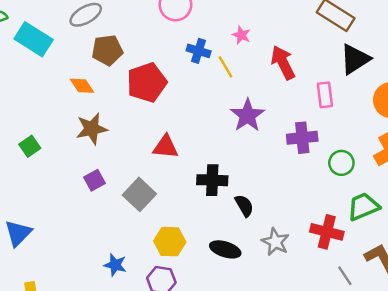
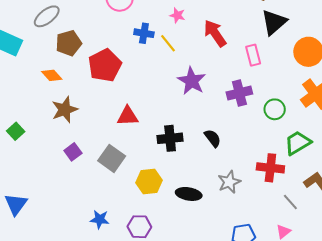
black semicircle: (244, 206) -> (213, 138), moved
yellow hexagon: (170, 242) -> (149, 181), moved
gray star: (275, 242) -> (229, 182), turned 30

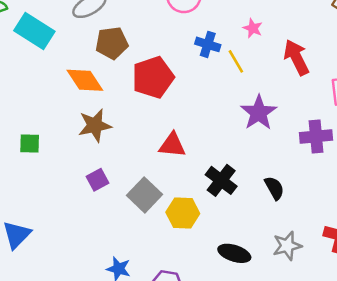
orange diamond: (52, 75) -> (85, 80), size x1.4
green square: (16, 131) -> (30, 143), turned 36
black cross: (170, 138) -> (221, 180), turned 35
yellow hexagon: (149, 181) -> (183, 213), moved

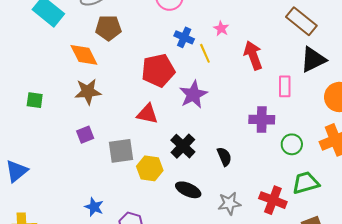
red pentagon: (153, 77) -> (158, 70), moved
purple star: (259, 113) -> (193, 95), moved
gray square: (144, 195) -> (121, 151), turned 32
black ellipse: (234, 253) -> (188, 190), moved

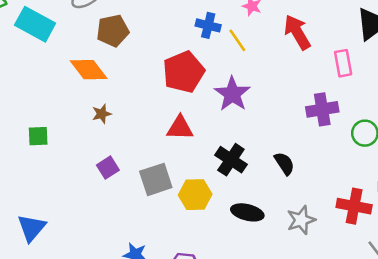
brown star: (88, 92) -> (102, 114), size x0.6

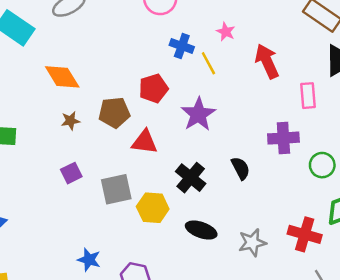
brown pentagon: (113, 31) -> (114, 113), moved
red pentagon: (184, 72) -> (153, 88), size x0.7
black semicircle: (284, 163) -> (241, 168), moved

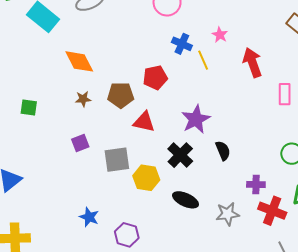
purple star: (198, 114) -> (196, 119), moved
purple cross: (283, 138) -> (256, 184), moved, size x0.7

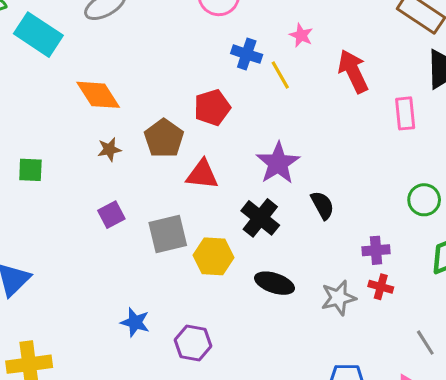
brown pentagon: (121, 95) -> (164, 138), turned -30
red cross: (272, 211) -> (381, 287), moved, size x0.6

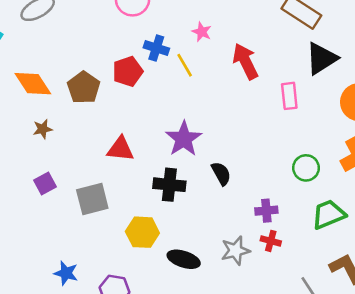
red pentagon: (212, 107) -> (128, 71), moved
brown pentagon: (164, 138) -> (84, 88), moved
black cross: (260, 218) -> (169, 185), turned -32
yellow hexagon: (213, 256) -> (142, 232), moved
black ellipse: (274, 283) -> (184, 259), moved

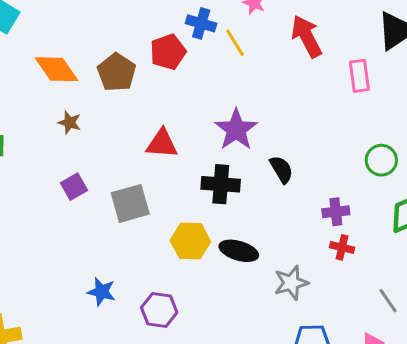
brown star: (43, 129) -> (69, 122), turned 30
gray star: (235, 251) -> (291, 283), moved
black ellipse: (184, 259) -> (239, 251), moved

